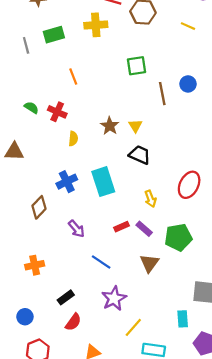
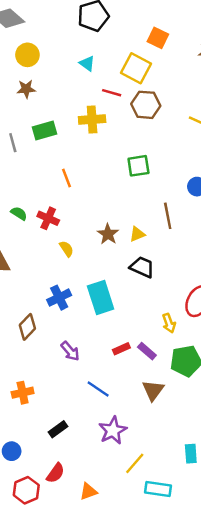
brown line: (162, 94) -> (168, 216), moved
yellow triangle: (135, 126) -> (137, 234), turned 40
yellow semicircle: (73, 139) -> (66, 249), turned -40
yellow arrow: (150, 199) -> (169, 323), moved
red semicircle: (73, 322) -> (55, 473), moved

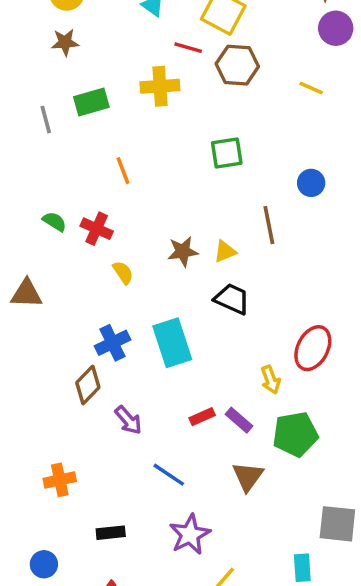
brown star: (108, 234) -> (183, 251), turned 30
brown diamond: (27, 327) -> (88, 385), moved
black rectangle: (58, 429) -> (111, 533), turned 30

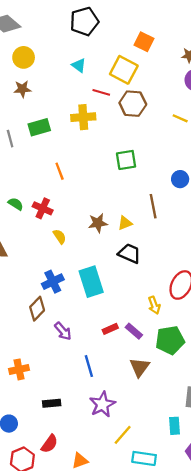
blue line: (169, 475) -> (89, 366), turned 40

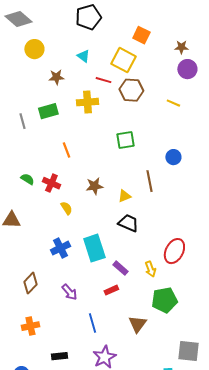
brown star: (22, 89) -> (56, 77), moved
brown star: (98, 223) -> (94, 186), moved
brown diamond: (37, 309) -> (30, 283), moved
purple rectangle: (134, 331) -> (120, 268), moved

